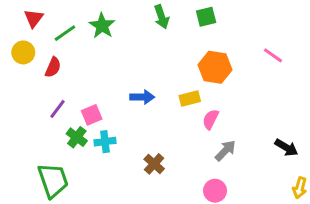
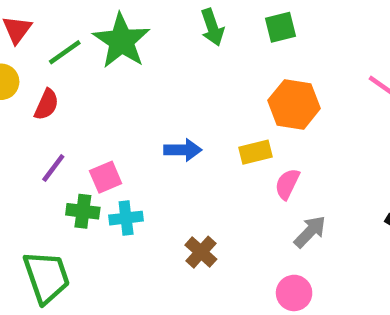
green star: (102, 26) -> (121, 41), size x1.4
green cross: (77, 137) -> (83, 211), turned -30

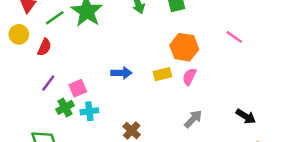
pink semicircle: (287, 184) -> (189, 77), moved
green cross: (83, 211) -> (65, 107), turned -36

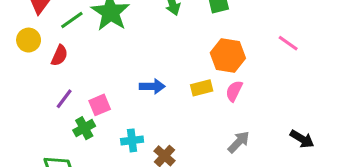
cyan cross: (89, 111) -> (132, 140), moved

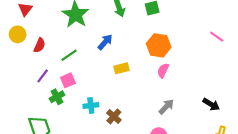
green line: (72, 20) -> (69, 55), moved
pink line: (288, 43) -> (217, 37), moved
blue arrow: (152, 86) -> (105, 42), moved, turned -49
yellow rectangle: (202, 88) -> (122, 68), moved

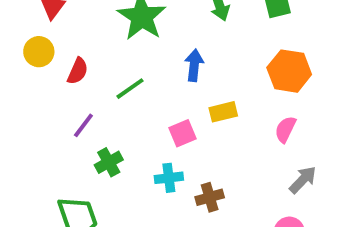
blue arrow: (105, 42) -> (194, 65), turned -35
pink semicircle: (163, 70) -> (285, 129), moved
pink square: (68, 80) -> (182, 133), moved
brown cross: (114, 116) -> (210, 197), turned 32

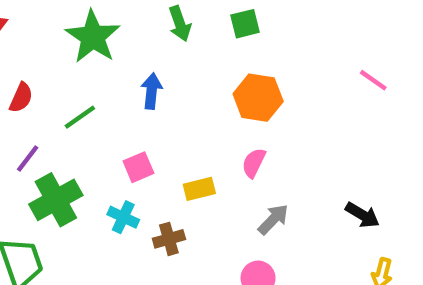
yellow rectangle: (223, 112) -> (199, 189), moved
green cross: (109, 162) -> (56, 200), size x1.6
cyan cross: (169, 178) -> (123, 217), turned 32

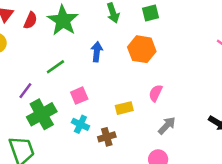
red semicircle: (21, 98) -> (30, 20), moved
orange hexagon: (258, 98) -> (142, 49), moved
pink square: (138, 167) -> (79, 96), moved

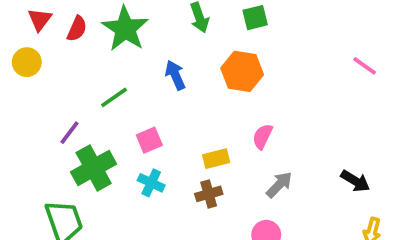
blue arrow: (97, 52) -> (175, 75), turned -30
brown cross: (107, 137) -> (209, 194), moved

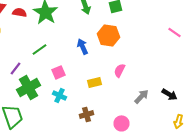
red semicircle: (77, 29) -> (20, 12), turned -104
blue arrow: (175, 75) -> (82, 46), moved
gray arrow: (279, 185) -> (142, 96), moved
brown cross: (209, 194) -> (86, 114), moved

